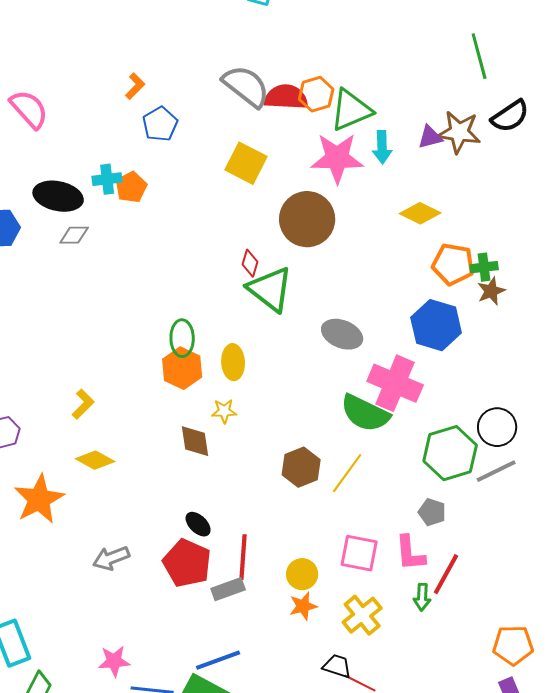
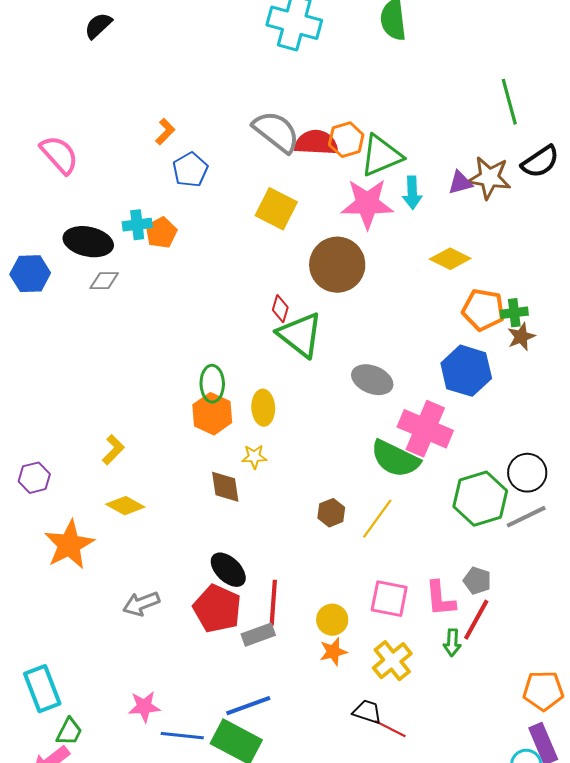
brown hexagon: (301, 467) -> (331, 513), size x0.7
gray pentagon: (432, 512) -> (477, 581), moved
black ellipse: (198, 524) -> (228, 570), size x1.4

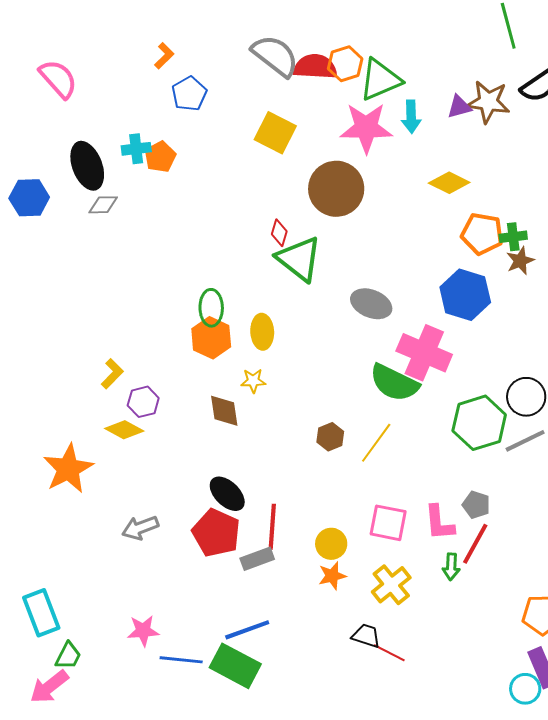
black ellipse: (88, 242) -> (87, 166), turned 57
purple hexagon: (34, 478) -> (143, 402), moved

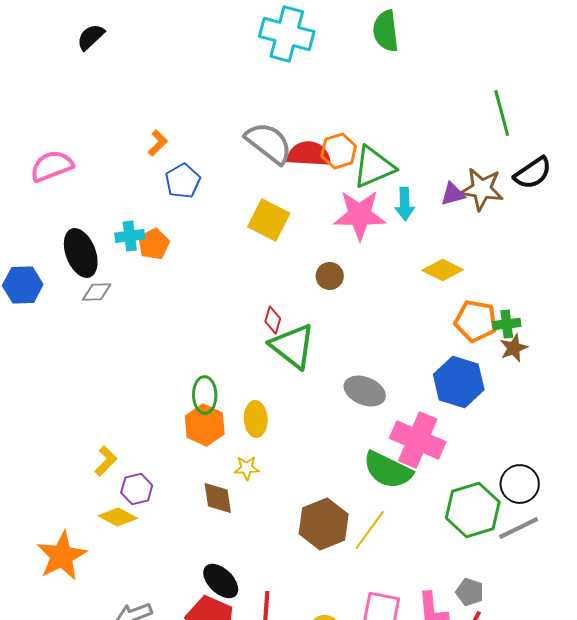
pink semicircle: (58, 79) -> (52, 166), turned -69
brown circle: (336, 189) -> (330, 276), size x0.5
brown hexagon: (330, 437) -> (324, 524), size x1.8

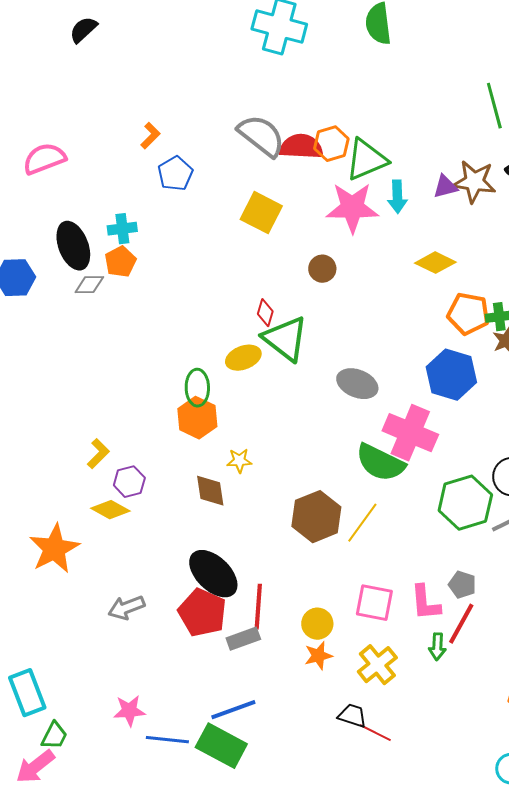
orange pentagon: (154, 244) -> (120, 262), moved
yellow ellipse: (256, 419) -> (243, 358), moved, turned 72
black ellipse: (221, 581) -> (213, 574), size x1.4

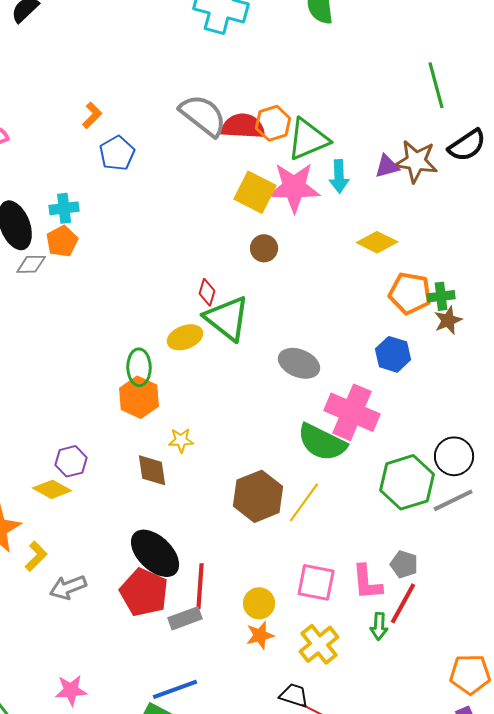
yellow square: (261, 213) -> (255, 192), moved
blue hexagon: (451, 375) -> (393, 354), size x0.7
yellow L-shape: (98, 454) -> (36, 556), moved

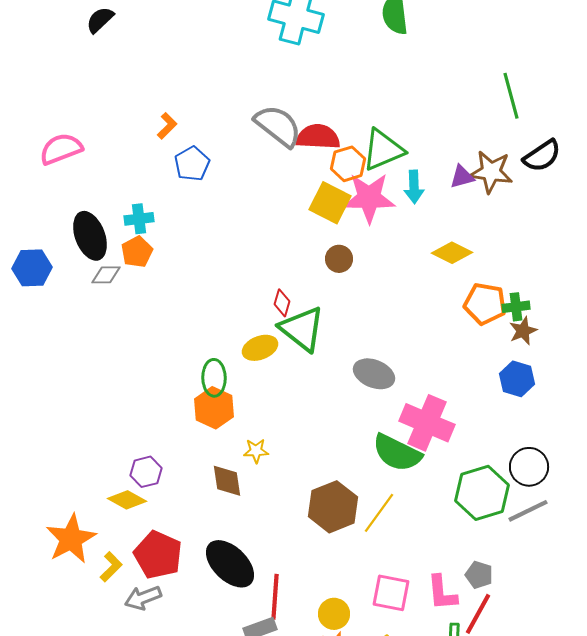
orange hexagon: (273, 123) -> (348, 164), moved
blue hexagon: (393, 354) -> (517, 379), moved
red pentagon: (144, 592) -> (158, 555), moved

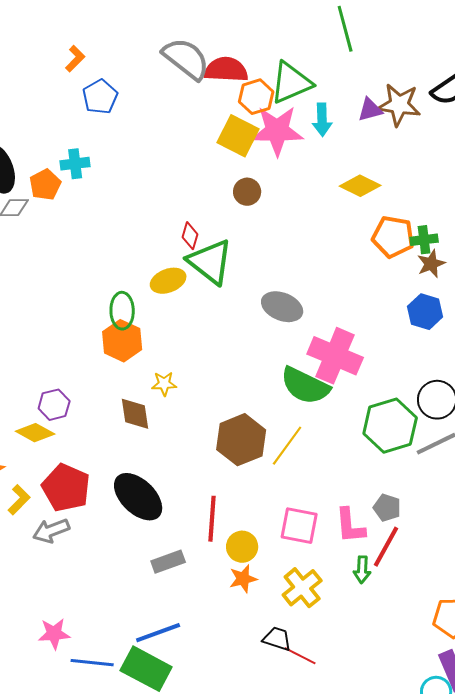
green line: (511, 96) -> (345, 29), moved
cyan cross: (139, 219) -> (75, 164), moved
red line: (275, 597) -> (212, 519), moved

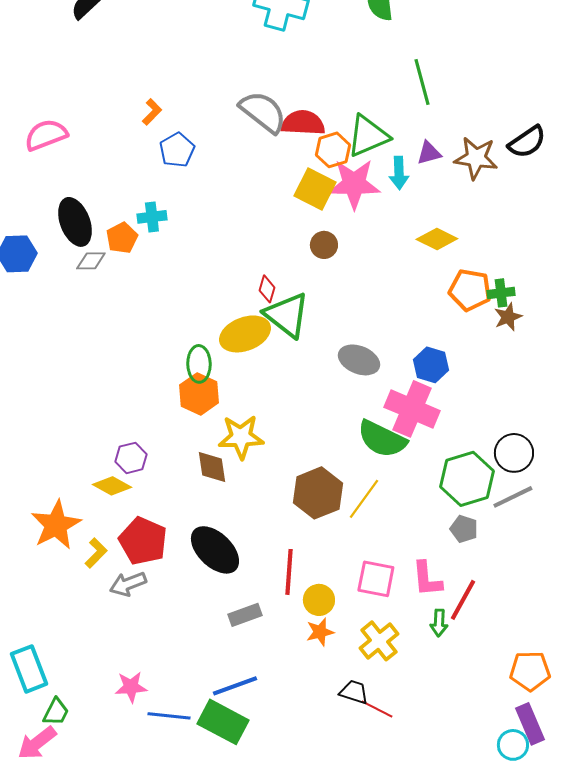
purple triangle: (370, 110) -> (429, 153), moved
yellow ellipse: (168, 281) -> (245, 334), size x1.4
blue hexagon: (425, 312) -> (431, 365), moved
yellow star: (164, 384) -> (241, 437), size x1.8
gray pentagon: (387, 508) -> (464, 529), moved

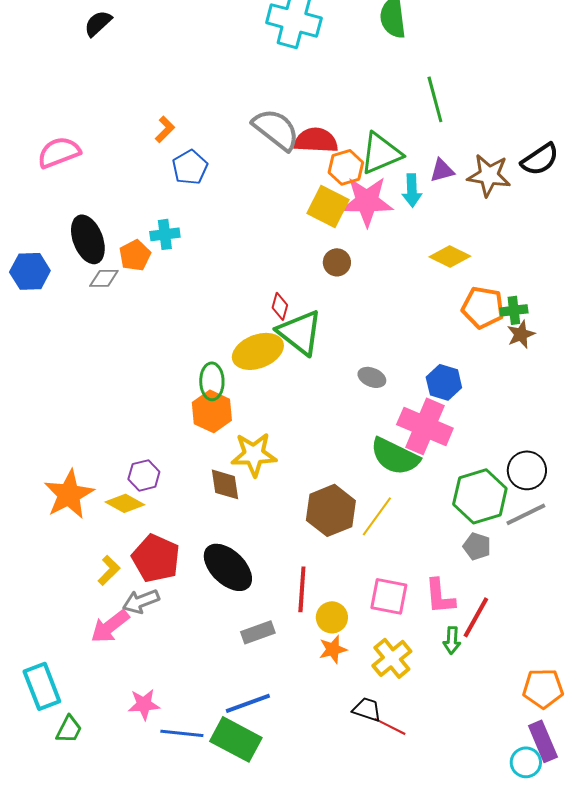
gray ellipse: (359, 360) -> (372, 377), size x0.7
orange star: (56, 525) -> (69, 494), moved
pink arrow: (37, 743) -> (110, 626), moved

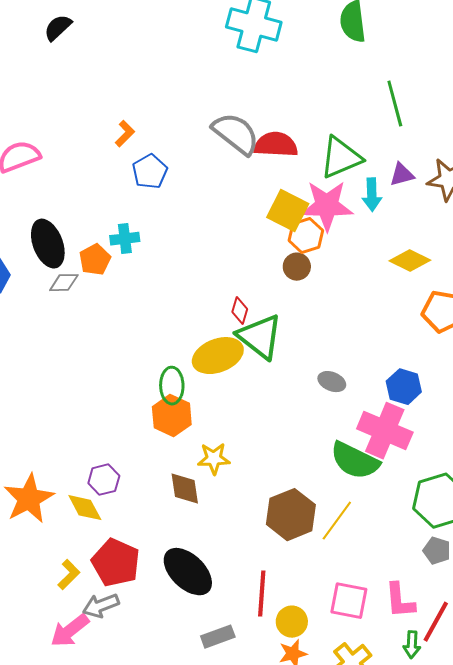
orange hexagon: (346, 167) -> (306, 236), moved
yellow star: (254, 454) -> (214, 459), size x0.7
yellow diamond: (125, 503) -> (85, 508), turned 33

